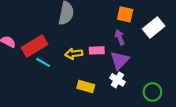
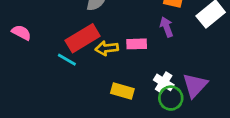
red rectangle: (34, 46) -> (83, 38), moved
purple triangle: (120, 60) -> (195, 85), moved
green circle: (152, 92) -> (171, 98), moved

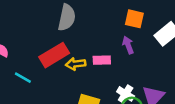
cyan line: (67, 60) -> (23, 78), moved

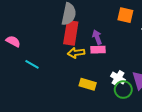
purple arrow: (128, 45) -> (97, 37), moved
red rectangle: (54, 55) -> (71, 33), moved, turned -50

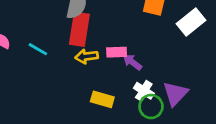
purple arrow: (97, 37) -> (132, 62), moved, turned -32
cyan line: (32, 64) -> (38, 49), moved

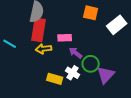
pink rectangle: (117, 52) -> (65, 38), moved
white cross: (144, 91) -> (73, 73), moved
green circle: (151, 106) -> (91, 64), moved

